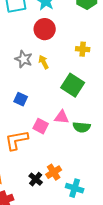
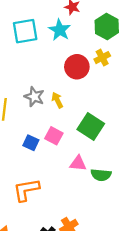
red circle: (45, 29) -> (77, 67), moved
yellow cross: (83, 49) -> (102, 58), moved, turned -32
pink square: (41, 126) -> (54, 136), moved

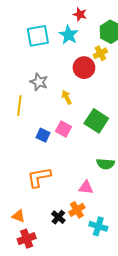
yellow cross: (102, 58) -> (100, 53), moved
gray star: (34, 97) -> (39, 82), moved
pink triangle: (78, 163) -> (86, 187), moved

